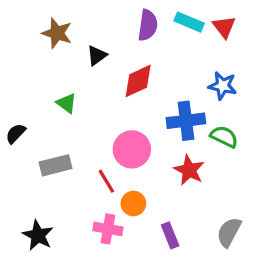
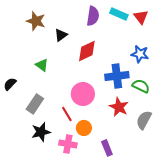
gray rectangle: (55, 165) -> (35, 104), turned -42
gray semicircle: (229, 232) -> (144, 120), moved
black star: (38, 235) -> (41, 132), moved, turned 30

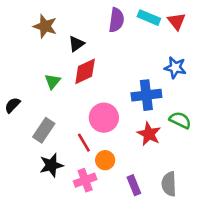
red diamond: (87, 51) -> (85, 71), moved
green triangle: (42, 65) -> (53, 81), turned 32
green semicircle: (141, 86) -> (180, 120), moved
gray semicircle: (144, 120) -> (169, 184), moved, turned -30
pink cross: (68, 144) -> (85, 180), turned -30

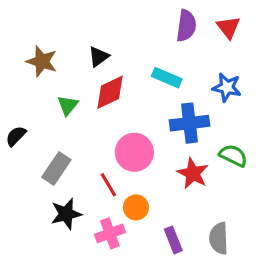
cyan rectangle: (149, 18) -> (167, 78), moved
purple semicircle: (116, 20) -> (186, 26), moved
brown star: (45, 26) -> (42, 61), moved

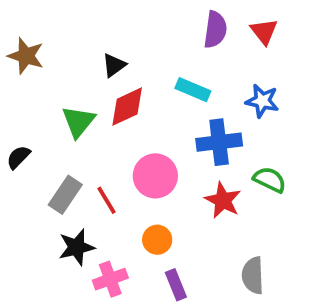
brown star: (42, 61) -> (26, 56), moved
green triangle: (68, 105) -> (78, 122), size x1.4
red line: (108, 185) -> (107, 200), moved
pink cross: (110, 233) -> (110, 279), moved
purple rectangle: (173, 240) -> (176, 285), moved

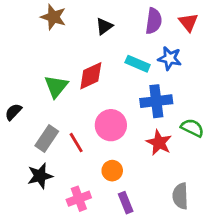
brown star: (26, 56) -> (53, 17), moved
black triangle: (114, 65) -> (104, 26), moved
blue star: (262, 101) -> (170, 58), moved
black star: (77, 247) -> (40, 176), moved

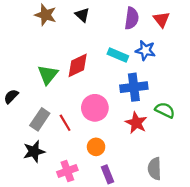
black triangle: (104, 26) -> (82, 15), moved, turned -42

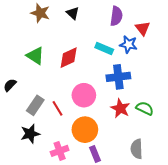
red triangle: (161, 19) -> (143, 28), moved
green triangle: (48, 75) -> (35, 56), moved, turned -36
green semicircle: (165, 110) -> (145, 108), moved
orange circle: (96, 147) -> (85, 130), size x1.6

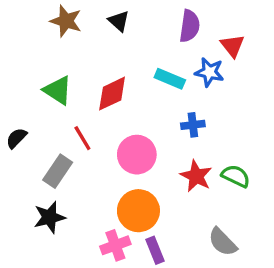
blue cross: (118, 77) -> (193, 125), size x0.6
red line: (58, 108) -> (82, 138), moved
gray semicircle: (137, 149) -> (223, 242), turned -42
pink cross: (60, 151) -> (115, 245), moved

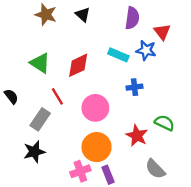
black semicircle: (16, 138) -> (11, 96), turned 98
red star: (196, 176) -> (137, 136), moved

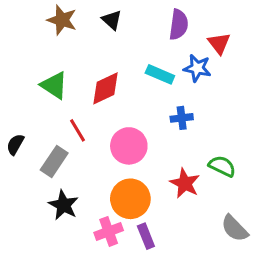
black semicircle: (11, 96) -> (15, 144), moved, turned -112
black star: (34, 152) -> (64, 205), moved, turned -30
gray semicircle: (155, 169) -> (235, 228), moved

